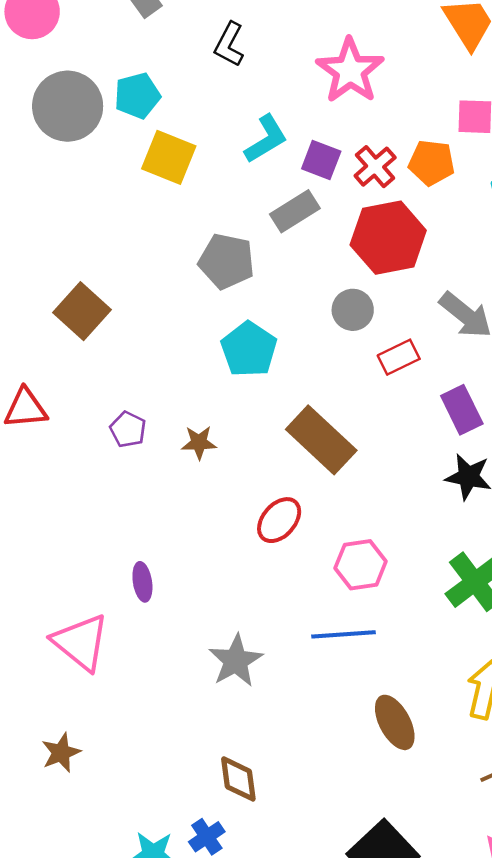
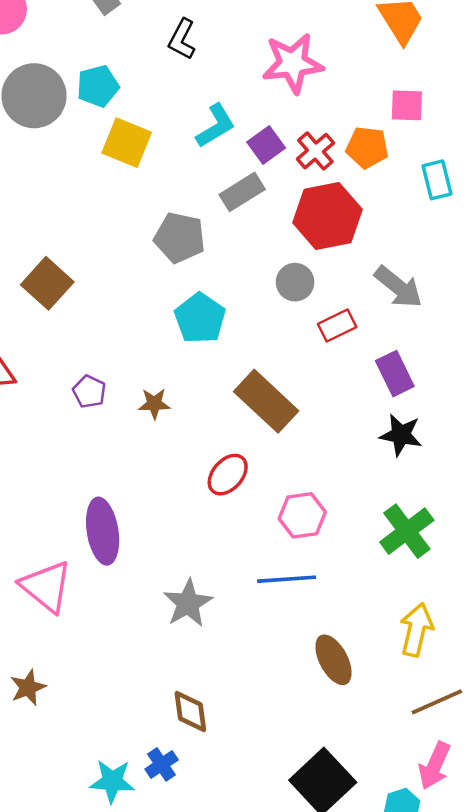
pink star: (350, 71) -> (293, 63), turned 30
purple square: (321, 160) -> (266, 145), turned 33
purple ellipse: (142, 582) -> (103, 531), size x1.8

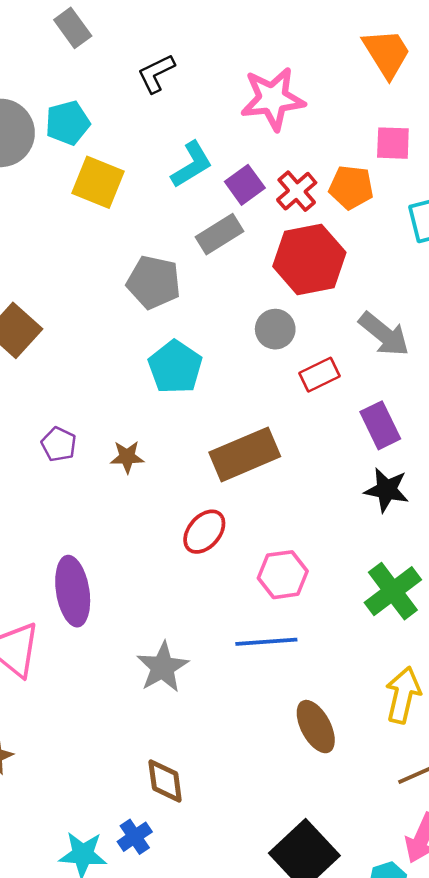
black L-shape: (182, 39) -> (156, 73), turned 36
brown rectangle: (266, 401) -> (245, 454), turned -66

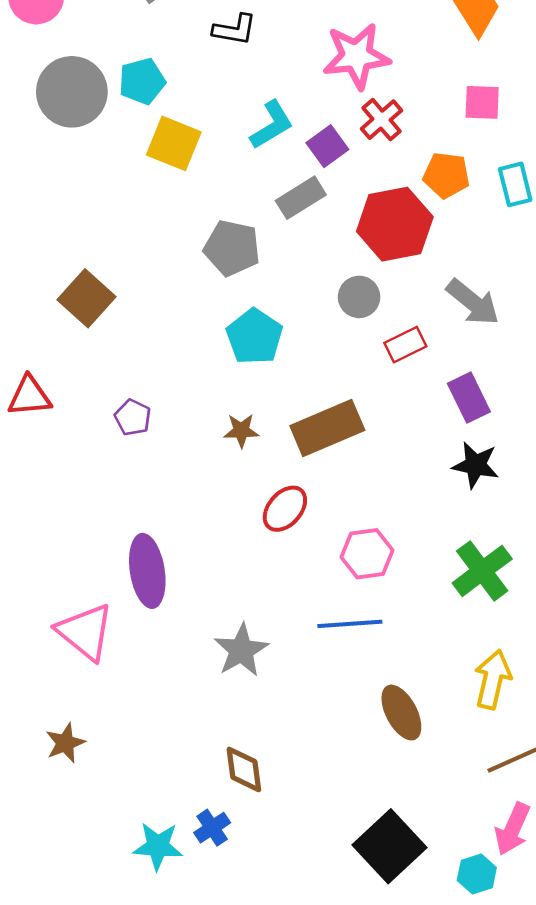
black L-shape: (156, 73) -> (235, 30), turned -144
orange pentagon: (351, 187) -> (446, 175), moved
red cross: (297, 191) -> (382, 120), moved
brown star: (127, 457) -> (241, 431), moved

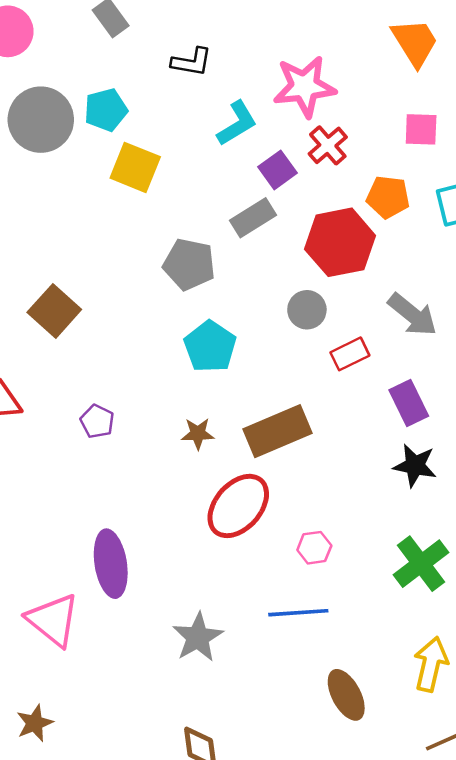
cyan L-shape: (272, 125) -> (237, 123), moved
red ellipse: (285, 509) -> (238, 506), size x1.5
pink hexagon: (367, 554) -> (314, 548), size x0.7

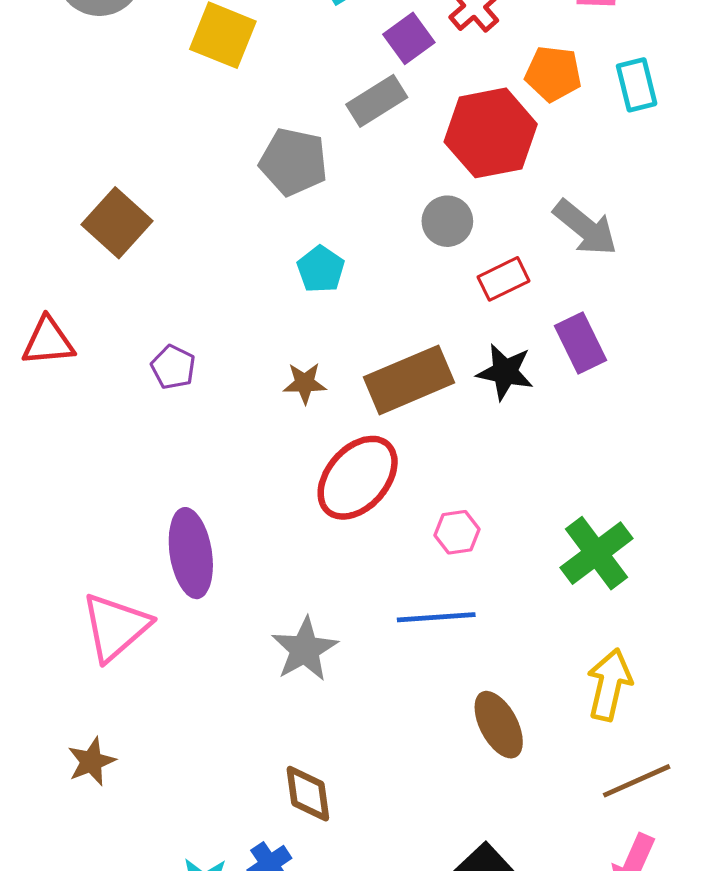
cyan pentagon: (210, 347) -> (321, 269), size x0.7
black star: (415, 466) -> (505, 372), moved
pink triangle: (53, 620) -> (115, 627), turned 40

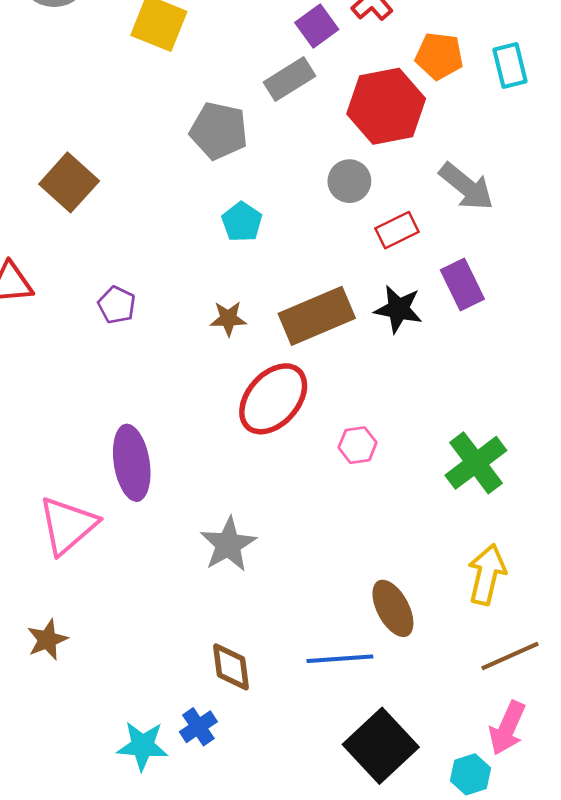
blue line: (436, 617) -> (340, 659), moved

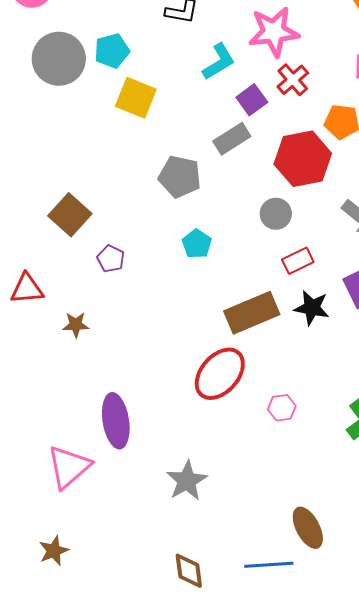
red rectangle: (397, 230) -> (298, 261), moved
purple pentagon: (117, 305) -> (111, 259), moved
brown star: (228, 319) -> (76, 325), moved

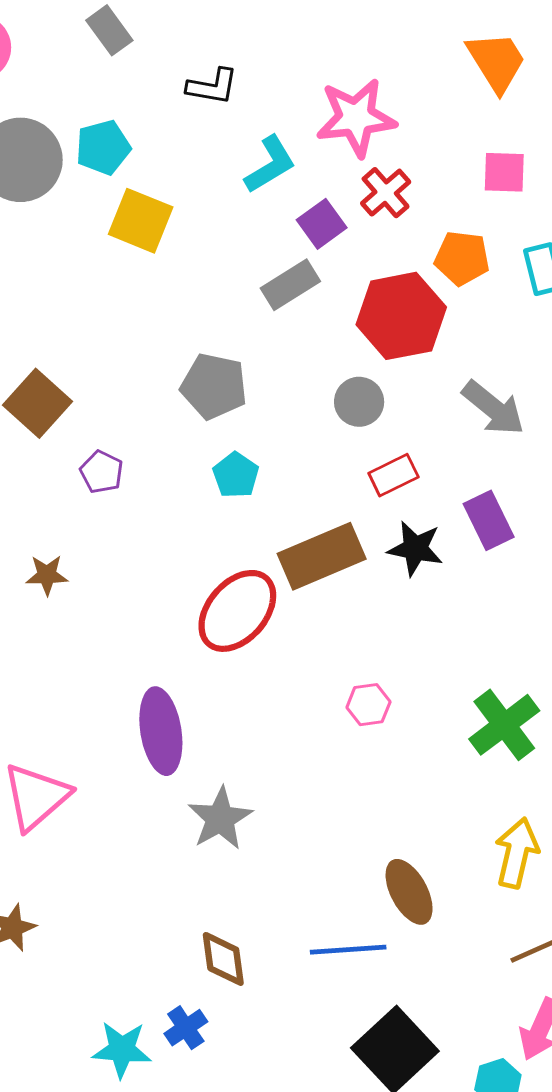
gray pentagon: (180, 177) -> (214, 386), moved
cyan pentagon: (197, 244) -> (236, 475), moved
red ellipse: (220, 374) -> (237, 611), moved
purple ellipse: (116, 421) -> (161, 731), moved

